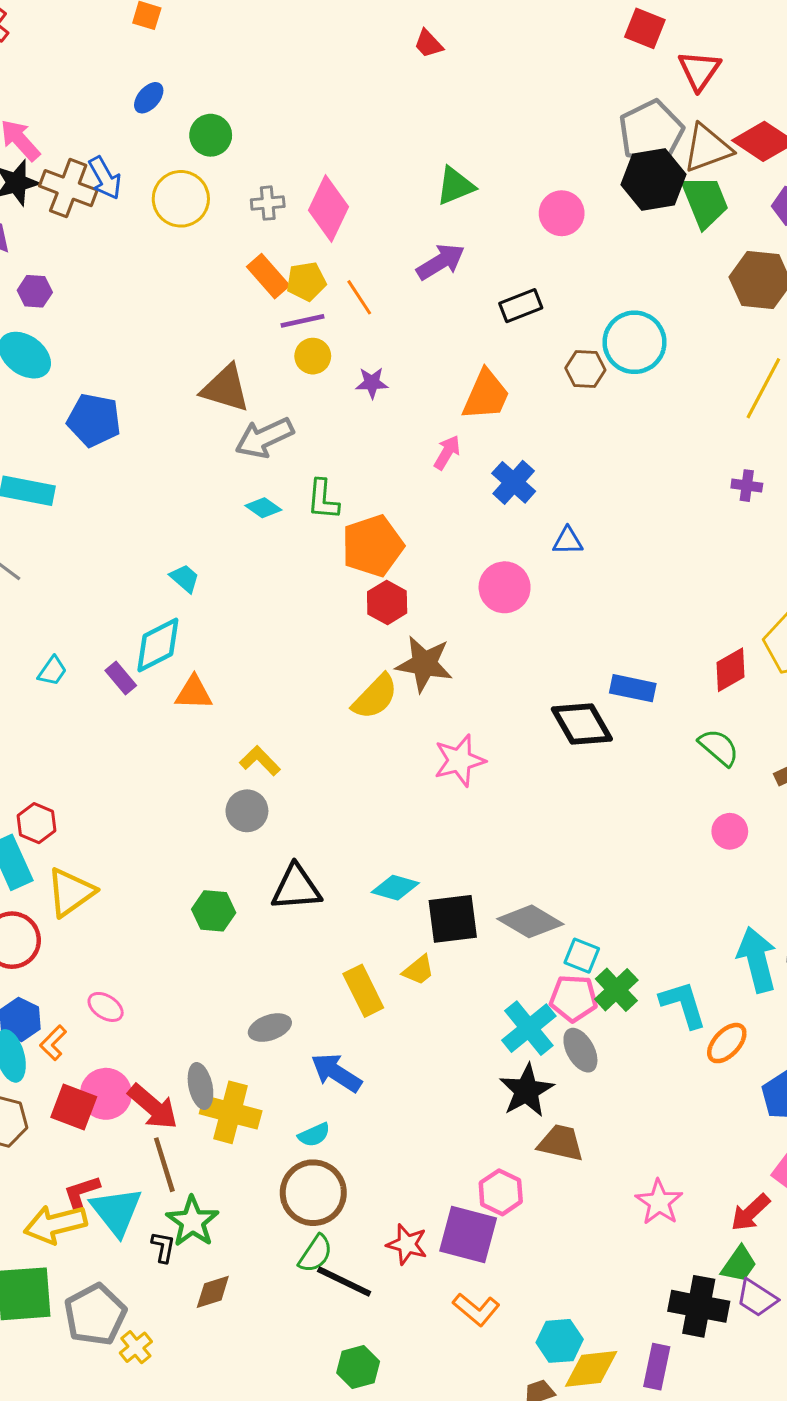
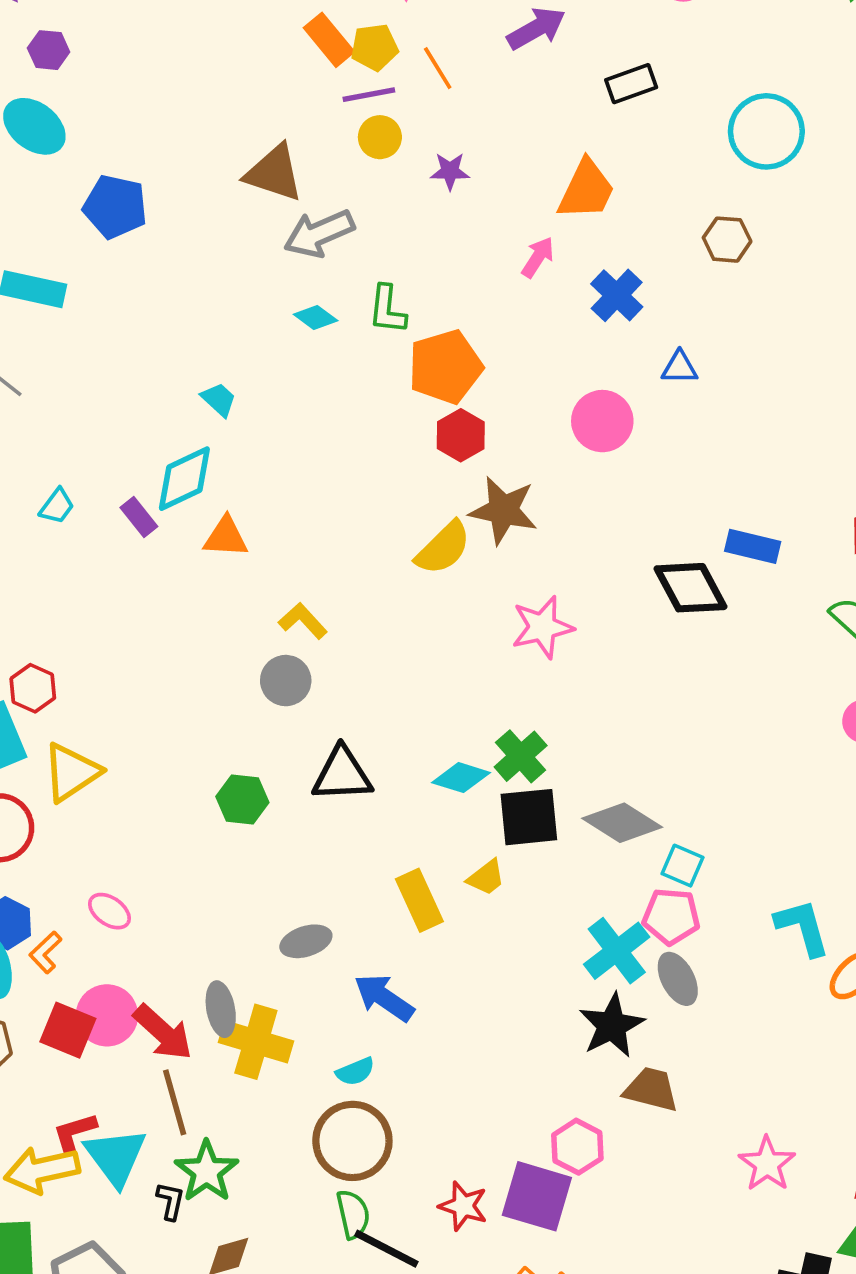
brown hexagon: (585, 369) -> (727, 240), moved
green cross: (616, 990) -> (521, 756), moved
green semicircle: (315, 1254) -> (353, 1214), turned -48

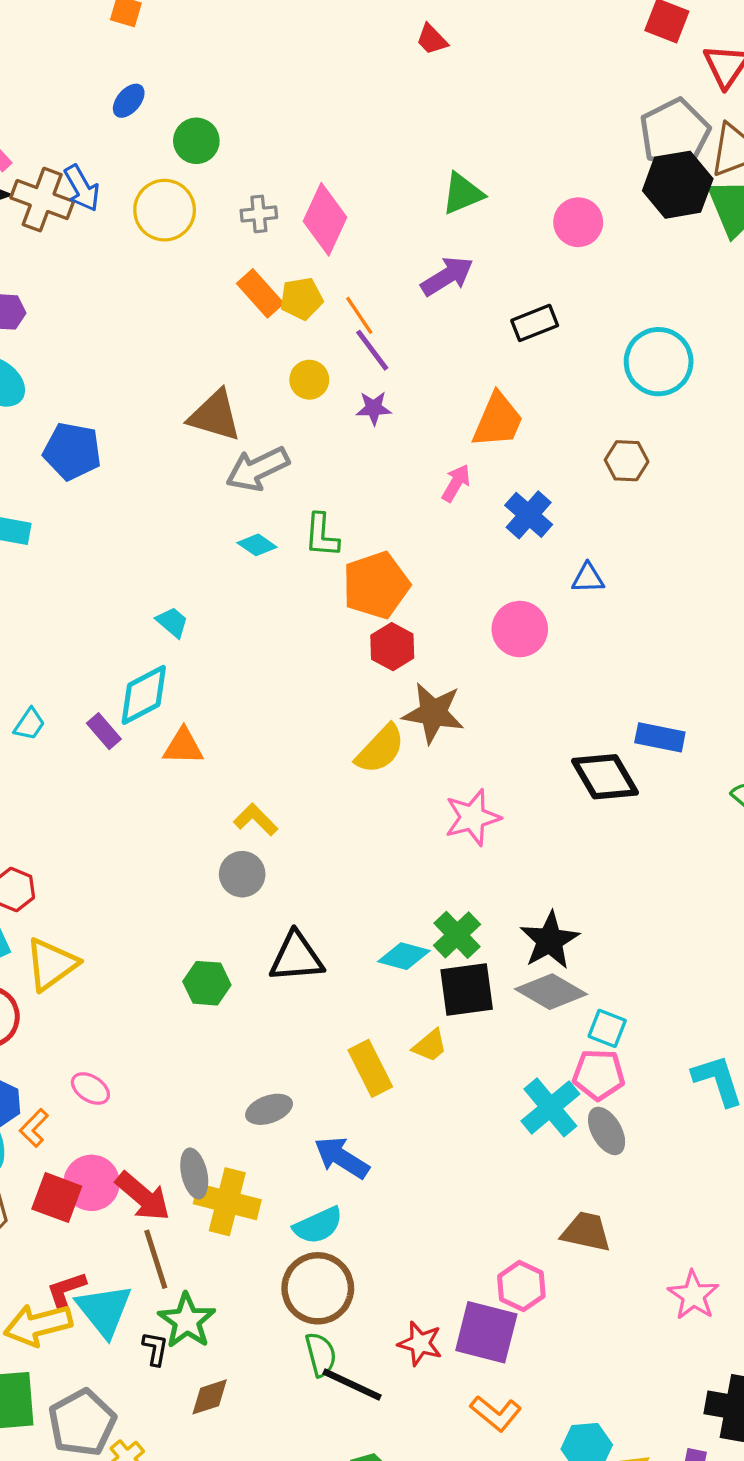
purple line: (369, 95) -> (372, 350), moved, turned 66
black star: (612, 1026) -> (550, 940), moved
cyan semicircle: (355, 1072) -> (318, 1225), size x1.4

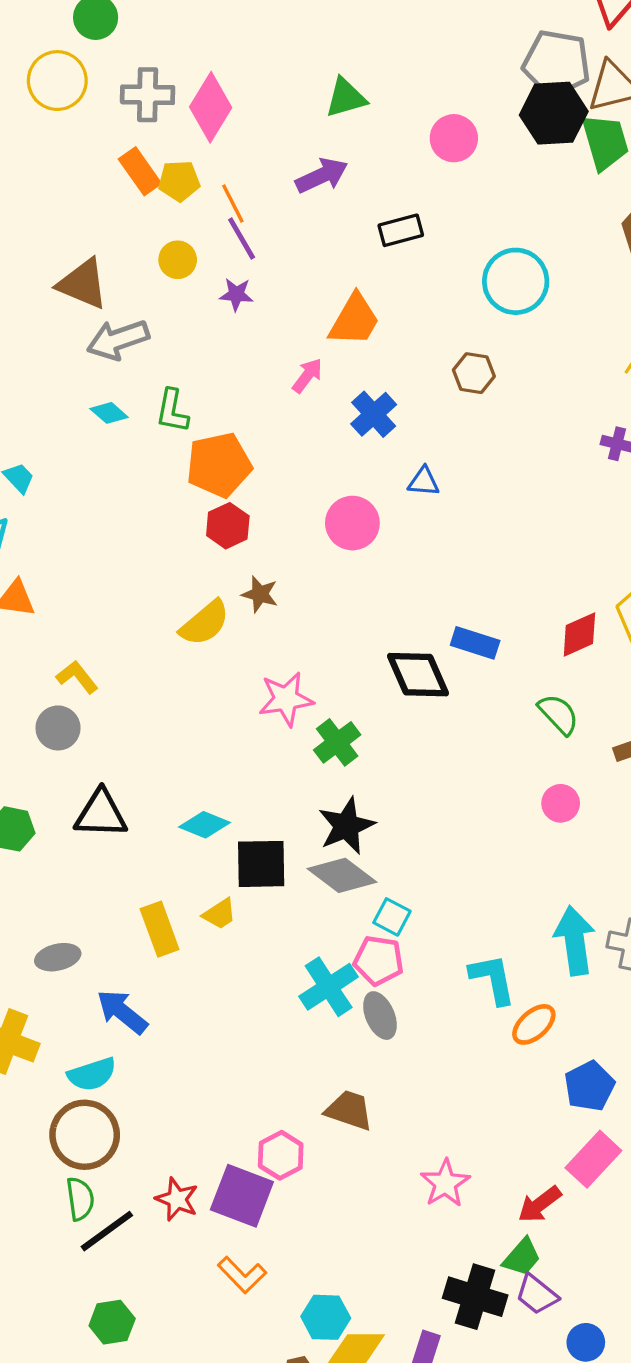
gray pentagon: (675, 133) -> (557, 63), turned 30
gray cross: (259, 214) -> (148, 95), size x1.5
brown star: (433, 713) -> (260, 594), size x0.6
green cross: (457, 935) -> (337, 742), moved
black line: (352, 1384) -> (107, 1231), turned -68

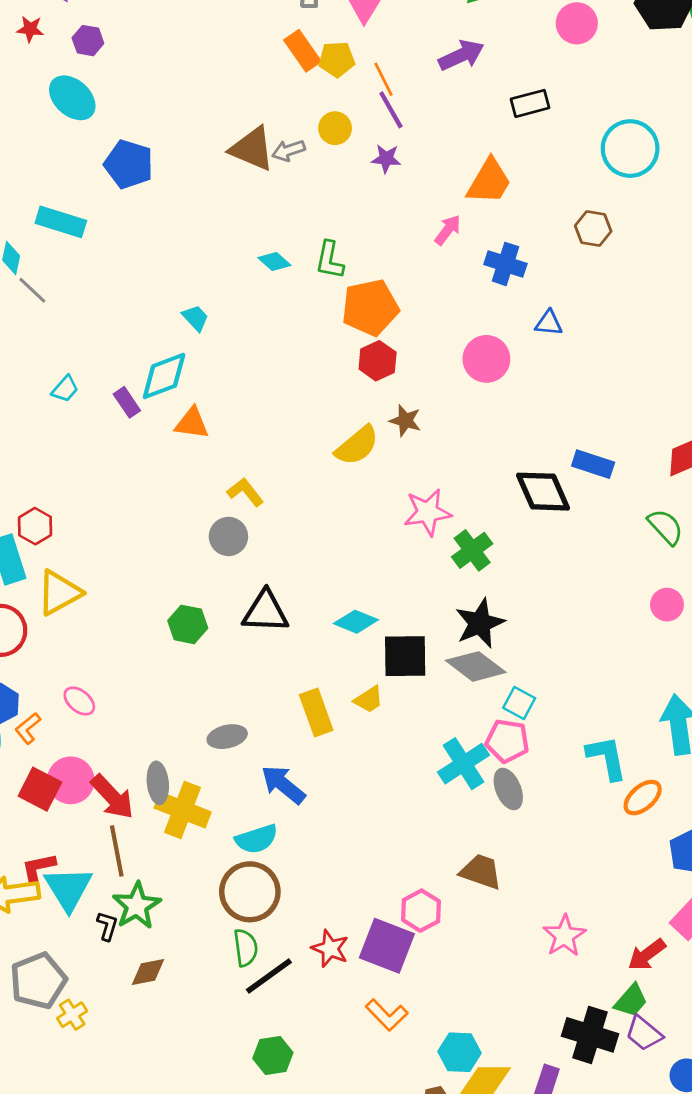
gray arrow: (118, 340) -> (288, 151), moved, size x0.6
blue cross: (374, 414) -> (505, 264), turned -30

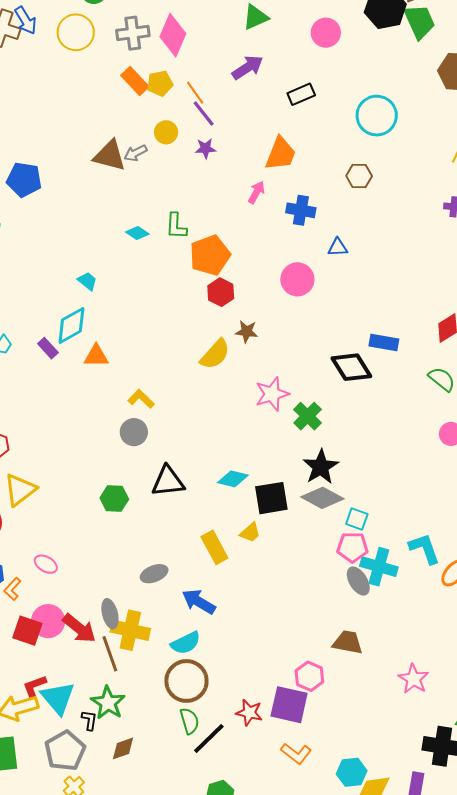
cyan cross: (464, 764) -> (379, 567), moved, turned -33
brown line: (117, 851) -> (110, 654), moved
gray pentagon: (38, 981) -> (65, 751), moved

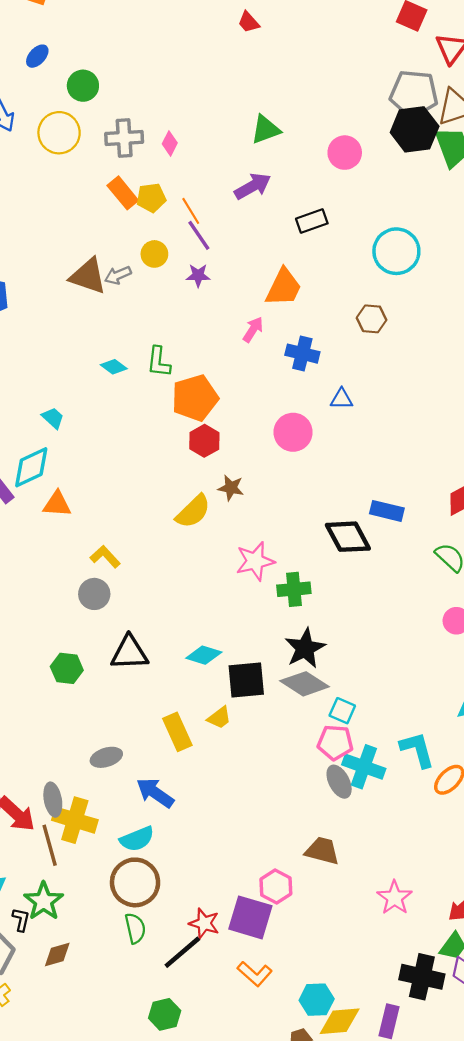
pink diamond: (173, 35) -> (170, 143), size x0.5
green cross: (308, 416) -> (294, 589), turned 36
black line: (209, 738) -> (182, 952), moved

